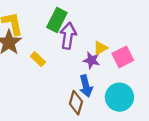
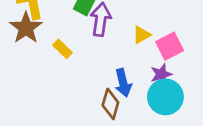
purple star: (92, 60) -> (161, 74), moved, turned -30

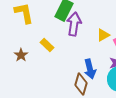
brown star: (26, 28) -> (21, 55), moved, size x0.6

